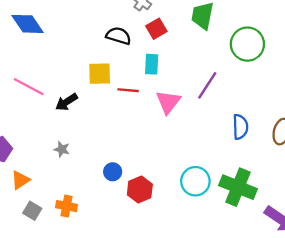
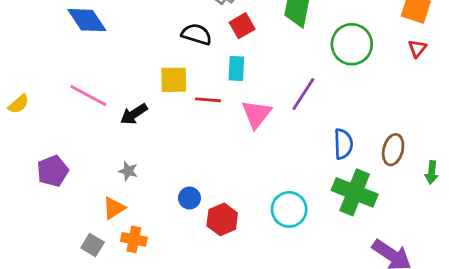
orange triangle: (20, 180) -> (114, 208), moved
green cross: (238, 187) -> (355, 192), moved

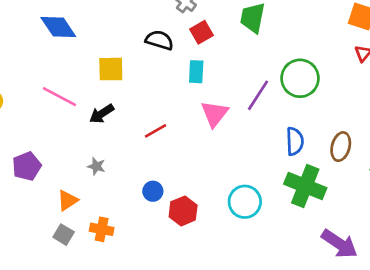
green circle: (352, 44) -> (300, 78), moved
yellow square: (174, 80) -> (111, 69), moved
red line: (208, 100) -> (155, 131), moved, turned -35
orange triangle: (114, 208) -> (67, 200), moved

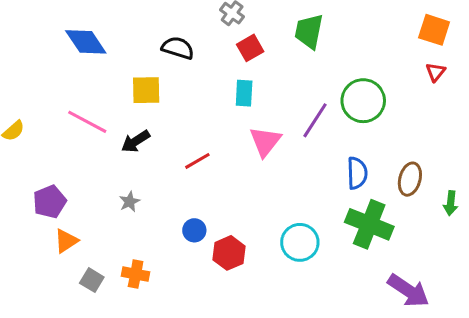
black semicircle: (159, 40) -> (178, 48), moved
gray star: (96, 166) -> (130, 202), turned 30
orange triangle: (67, 200) -> (66, 241), moved

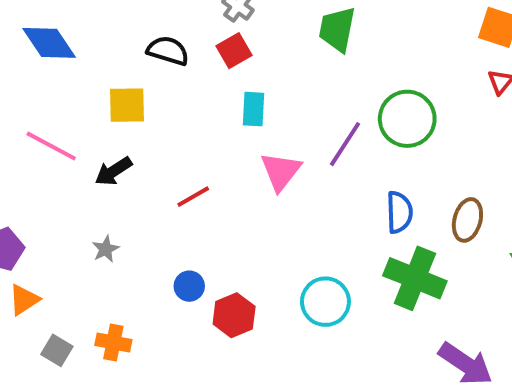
red square: (250, 48) -> (234, 51), moved

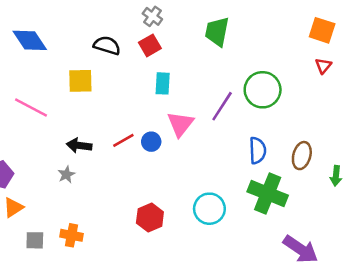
black arrow: (113, 171) -> (79, 145), moved, turned 40
blue circle: (189, 286) -> (151, 142), moved
gray square: (57, 350) -> (35, 240), turned -30

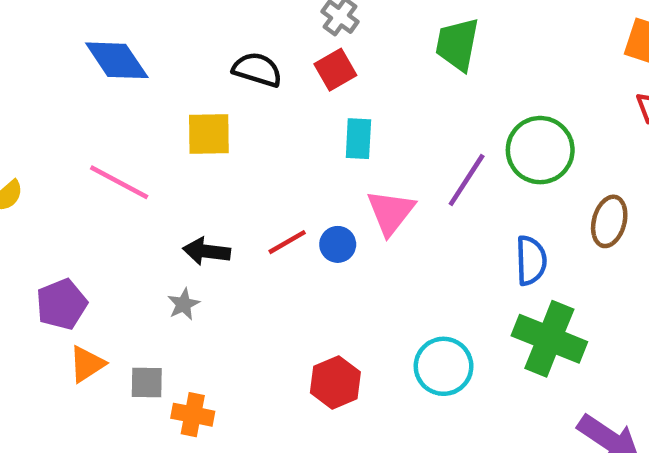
brown ellipse: (302, 156) -> (609, 221), moved
gray square: (35, 240) -> (147, 382), moved

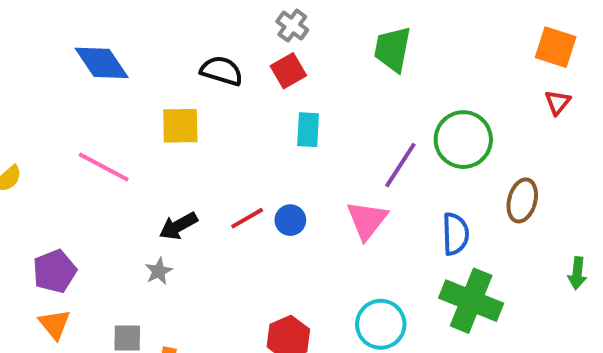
pink triangle: (391, 212) -> (367, 220), moved
black arrow: (207, 251) -> (178, 226), turned -36
orange triangle: (87, 364) -> (55, 324), moved, turned -36

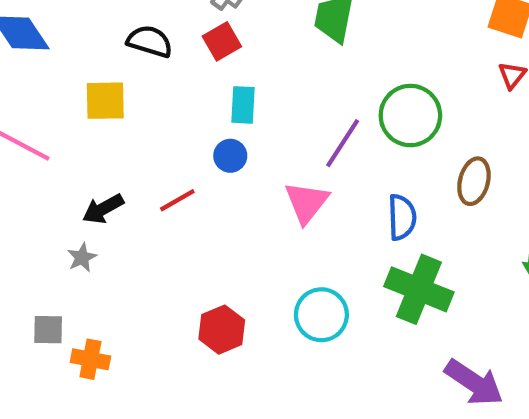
blue circle: (290, 220) -> (230, 156), moved

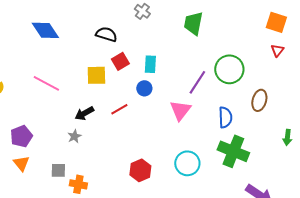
red square: (222, 41) -> (120, 61), moved
yellow square: (105, 101) -> (96, 75), moved

